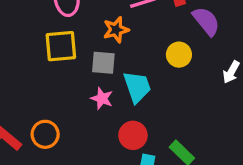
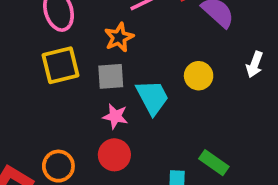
yellow circle: (179, 55) -> (199, 76), moved
red circle: (133, 135) -> (114, 155), moved

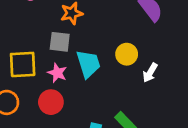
white arrow: (255, 64) -> (150, 73), moved
yellow square: (61, 65) -> (23, 64), moved

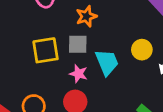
yellow square: (23, 64) -> (46, 50), moved

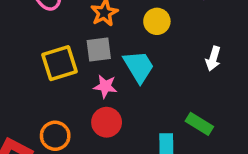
yellow circle: (142, 50) -> (157, 21), moved

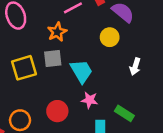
yellow circle: (157, 21) -> (110, 37), moved
pink star: (105, 86) -> (89, 100), moved

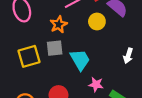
yellow circle: (110, 37) -> (97, 22), moved
pink star: (89, 100) -> (96, 84), moved

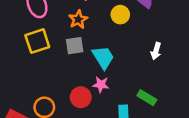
yellow square: (29, 56) -> (37, 41), moved
pink star: (96, 84) -> (101, 85), moved

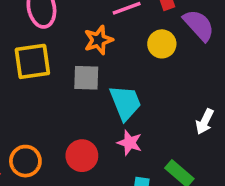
white arrow: (156, 51) -> (205, 122), moved
pink star: (101, 85) -> (130, 143), moved

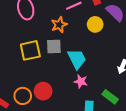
yellow square: (32, 61) -> (30, 50), moved
red circle: (82, 156) -> (43, 91), moved

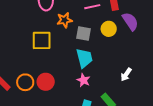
orange star: (59, 25) -> (65, 20), moved
gray square: (54, 46) -> (83, 34), moved

